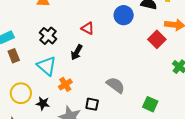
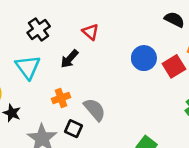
blue circle: (124, 15) -> (144, 58), moved
orange cross: (65, 84) -> (61, 98), moved
gray semicircle: (116, 85) -> (95, 110), moved

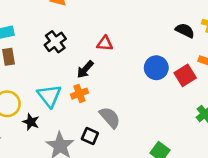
red triangle: (90, 32) -> (105, 43), turned -35
cyan triangle: (28, 67) -> (49, 96), moved
orange cross: (61, 98) -> (79, 94), moved

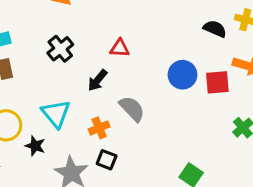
red square: (185, 75) -> (217, 82), turned 30
orange cross: (79, 94) -> (99, 128), moved
gray semicircle: (110, 118) -> (132, 109), moved

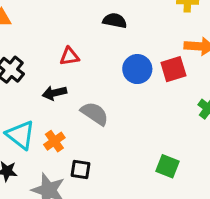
black semicircle: (215, 29) -> (115, 21), moved
black arrow: (97, 80) -> (54, 93), turned 50
orange cross: (99, 128) -> (54, 141), moved

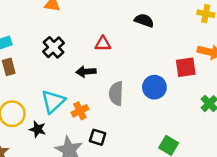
blue circle: (137, 69) -> (154, 87), moved
gray semicircle: (95, 114) -> (116, 93), turned -130
cyan triangle: (20, 135) -> (53, 101), turned 30

